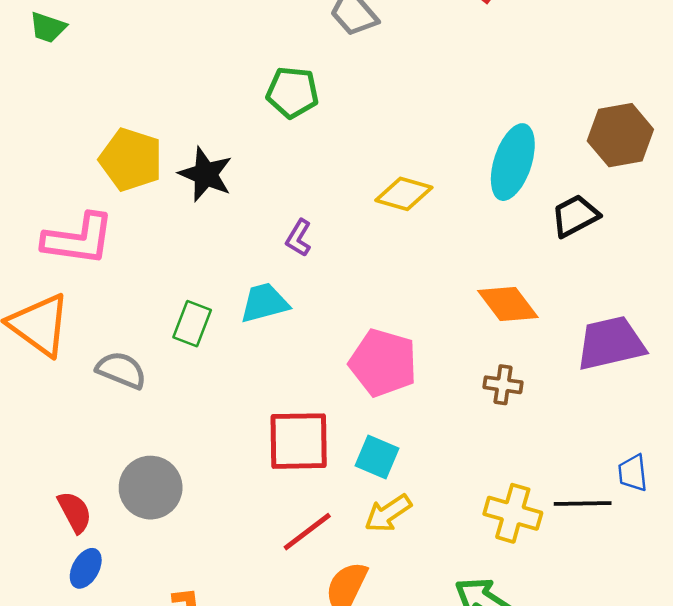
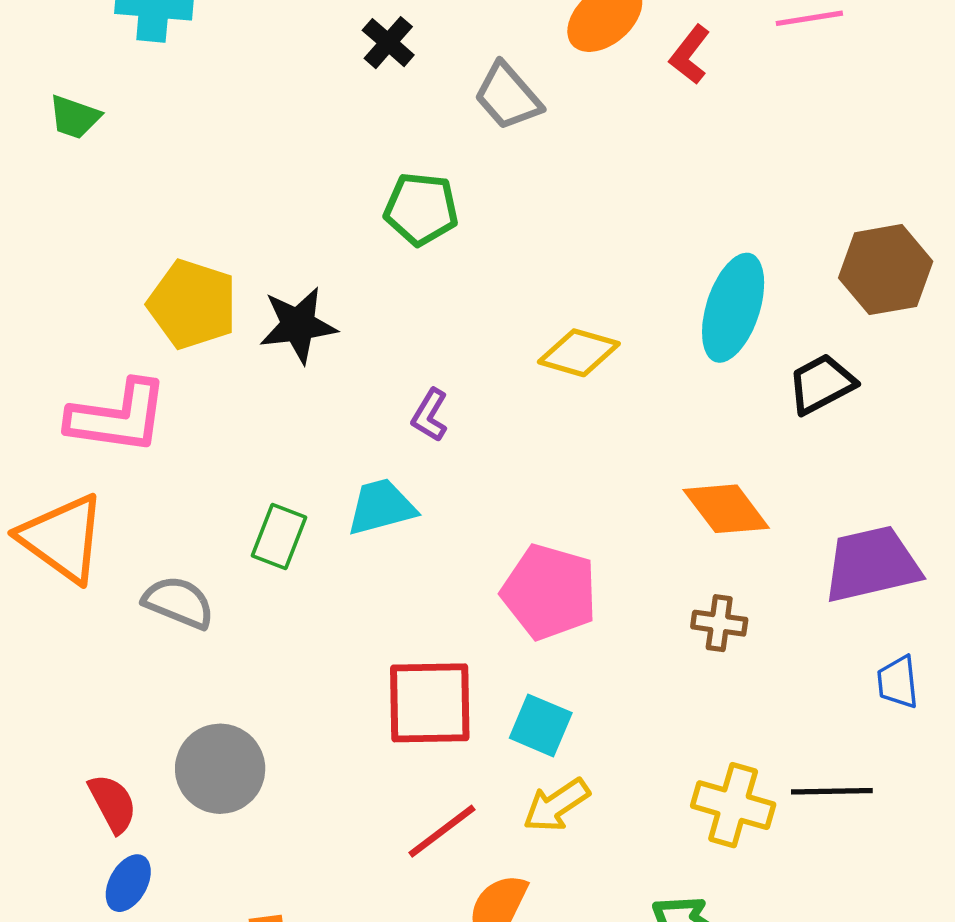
black star: (206, 174) -> (298, 325), turned -30
blue trapezoid: (633, 473) -> (898, 682), moved

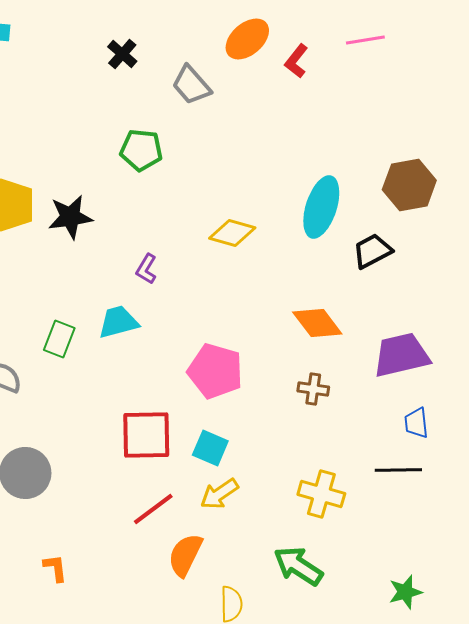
black line: (832, 791) -> (398, 470), moved

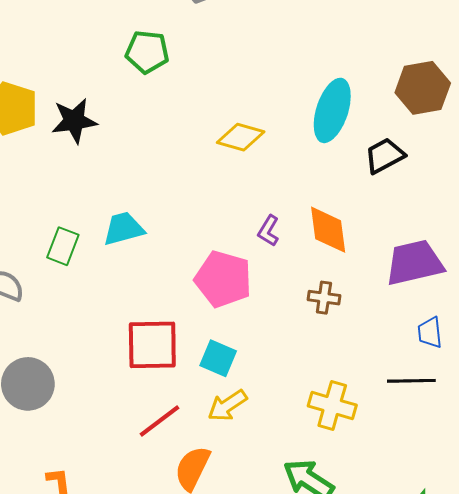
purple L-shape: (146, 269) -> (268, 231), moved
orange diamond: (317, 323) -> (328, 230), turned 30

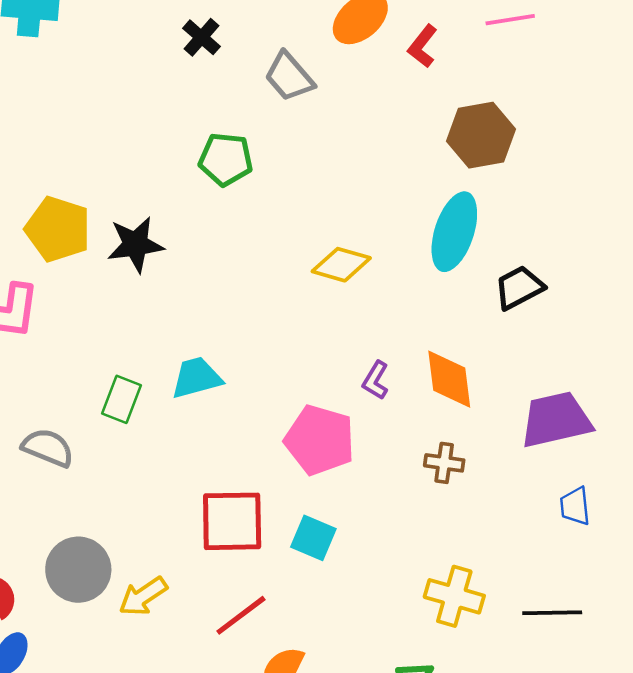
brown hexagon: (423, 88) -> (481, 135), moved
black line: (411, 381) -> (552, 613), moved
yellow arrow: (227, 406) -> (143, 596), moved

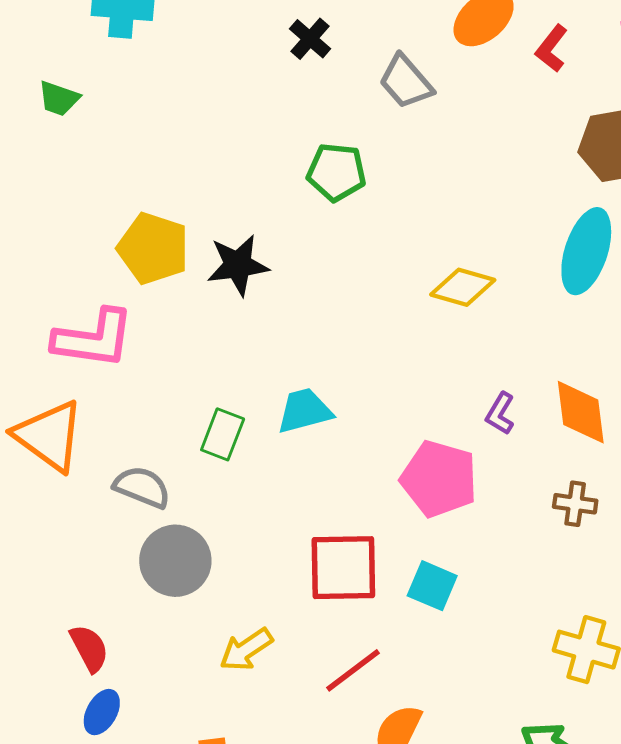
gray circle: (78, 570) -> (175, 561), moved

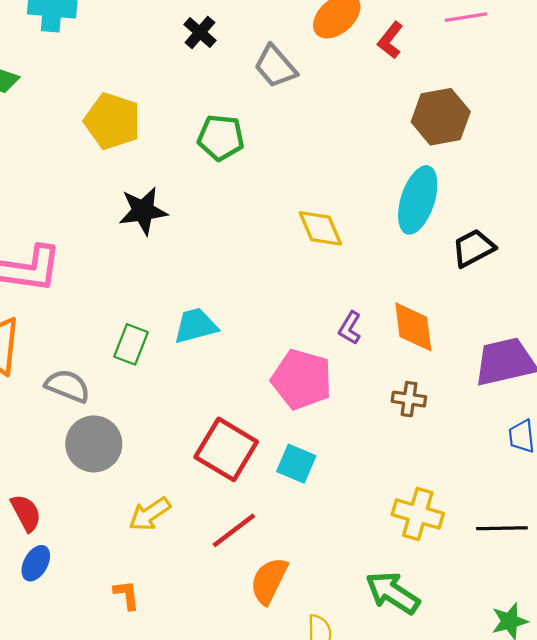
yellow pentagon: (153, 248) -> (112, 121), moved
yellow diamond: (463, 287) -> (320, 228), turned 51
red square: (343, 568) -> (226, 449), turned 32

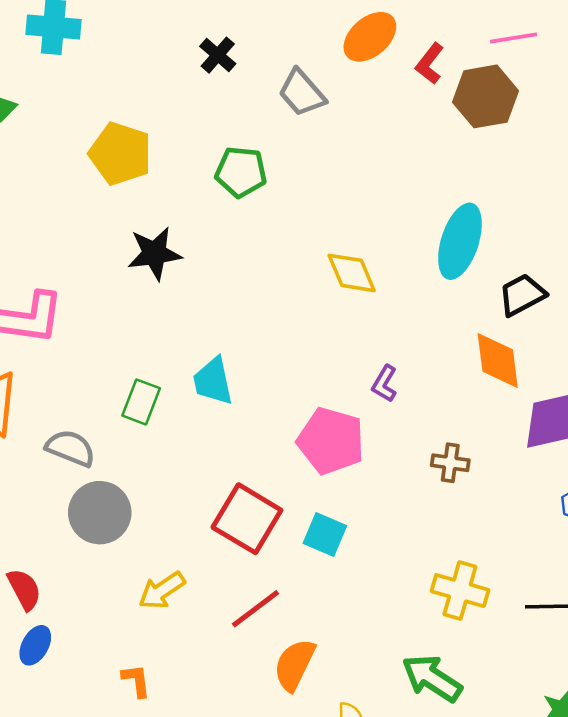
brown hexagon: (441, 117) -> (486, 96), moved
cyan trapezoid: (196, 326) -> (213, 381), turned -87
orange diamond: (413, 327) -> (498, 361), moved

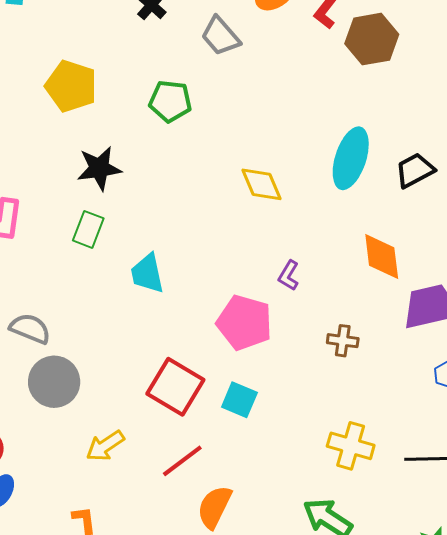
black trapezoid: (522, 295) -> (415, 170), moved
green rectangle: (141, 402) -> (88, 229), moved

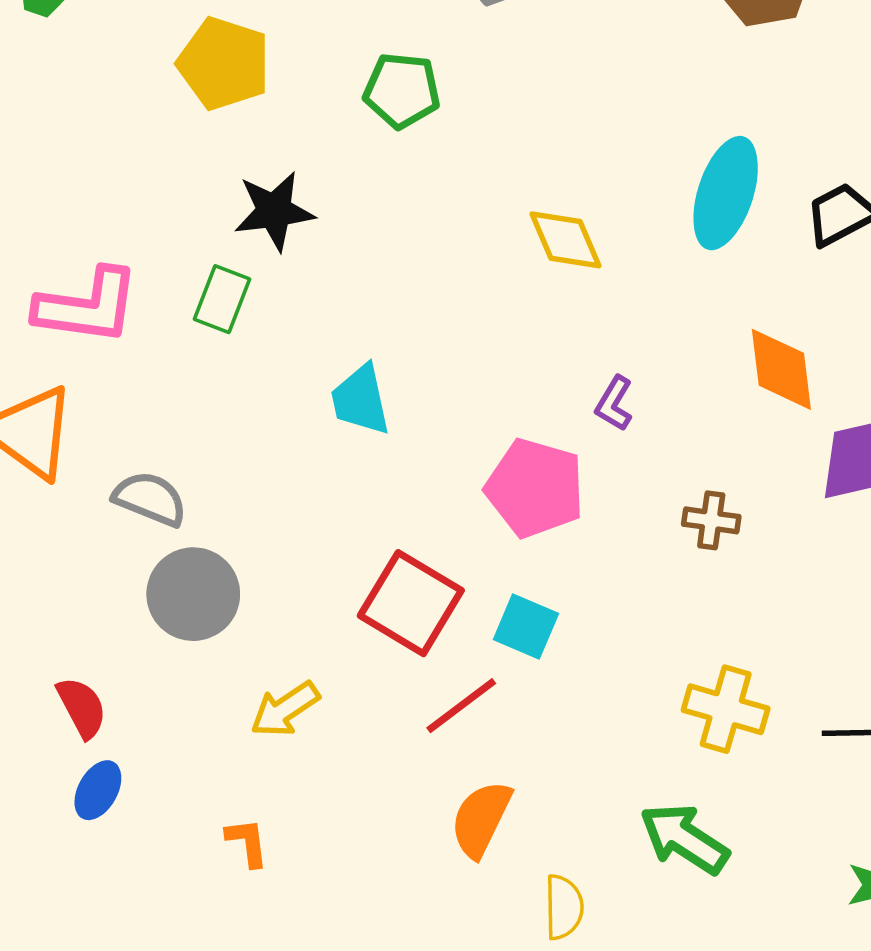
green rectangle: (88, 229) -> (222, 299), moved
red line: (182, 461) -> (461, 706), moved

